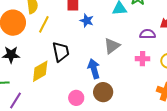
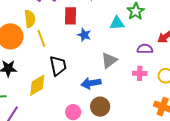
yellow line: (44, 24) -> (41, 38), turned -48
blue arrow: (94, 69) -> (91, 83), turned -84

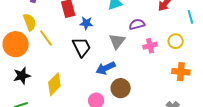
purple semicircle: (145, 49) -> (137, 24), moved
black trapezoid: (58, 66) -> (82, 47), moved

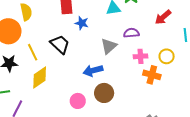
yellow line: (46, 38) -> (33, 52), moved
black trapezoid: (82, 47) -> (60, 44), moved, turned -30
orange cross: (181, 72) -> (152, 75), moved

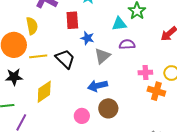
purple semicircle: (131, 33) -> (127, 44), moved
gray triangle: (109, 46) -> (102, 56), moved
yellow line: (33, 52) -> (38, 56), moved, turned -72

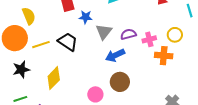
purple semicircle: (127, 44) -> (128, 34), moved
blue arrow: (98, 86) -> (115, 55), moved

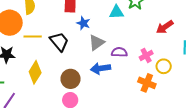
pink cross: (149, 39) -> (146, 55), moved, turned -32
yellow diamond: (54, 78) -> (35, 72), turned -30
brown circle: (120, 82) -> (71, 79), moved

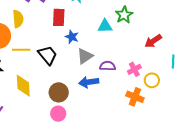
yellow diamond: (35, 72) -> (23, 86), turned -35

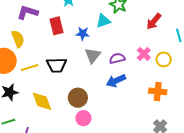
blue star: (72, 37) -> (83, 34), moved
black trapezoid: (48, 55) -> (57, 65), turned 145
blue arrow: (89, 82) -> (116, 81), moved
orange cross: (135, 97) -> (158, 91), moved

